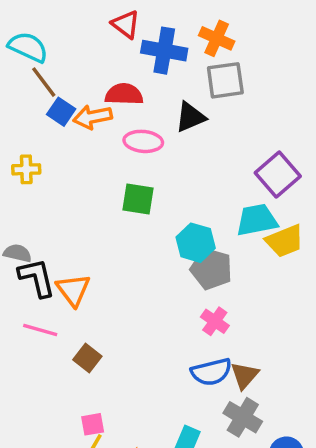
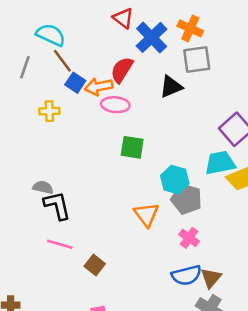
blue cross: (164, 51) -> (152, 37), turned 36
red semicircle: (124, 94) -> (122, 70), turned -60
pink ellipse: (143, 141) -> (115, 105), moved
yellow cross: (26, 169) -> (49, 111), moved
orange triangle: (73, 290) -> (146, 215), moved

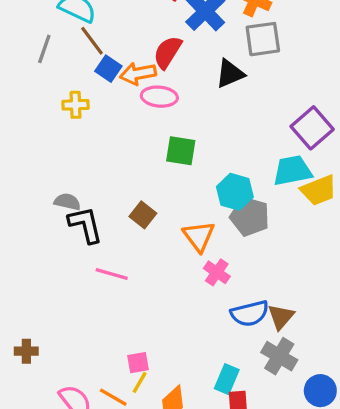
pink cross: (189, 238) -> (217, 272), moved
pink line: (60, 244) -> (112, 274), moved
brown square: (95, 265) -> (143, 215), moved

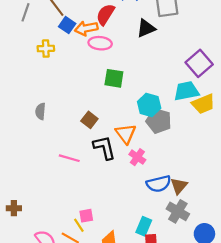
gray semicircle: (67, 202) -> (40, 111), turned -98
black L-shape: (85, 225) -> (104, 148), moved
yellow line: (140, 382) -> (79, 225), moved, turned -64

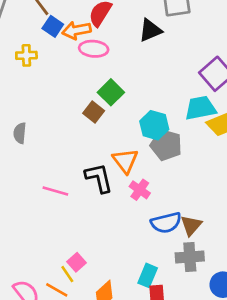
green square: (114, 78) -> (111, 92), turned 36
brown square: (89, 120) -> (94, 112), moved
gray cross: (178, 211) -> (190, 257), turned -35
pink square: (86, 216) -> (76, 262), turned -32

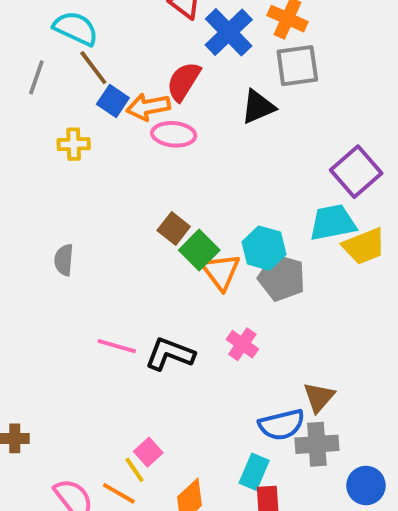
green square: (111, 92) -> (199, 250), moved
orange triangle: (125, 161) -> (221, 272), moved
black L-shape: (99, 178) -> (170, 354), moved, turned -56
blue semicircle: (166, 223) -> (282, 425), moved

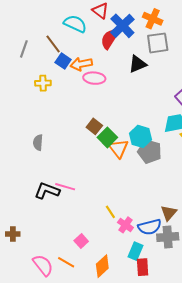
cyan semicircle: (76, 28) -> (75, 24), moved
red semicircle: (184, 81) -> (109, 39), moved
pink cross: (242, 344) -> (125, 225), moved
black L-shape: (170, 354) -> (47, 191), moved
yellow line: (134, 470) -> (110, 212), moved

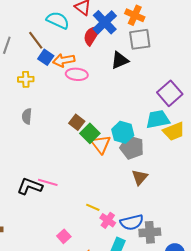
gray semicircle: (38, 142) -> (27, 116), moved
yellow line: (110, 212) -> (93, 207), turned -32
brown triangle: (169, 213) -> (140, 177), moved

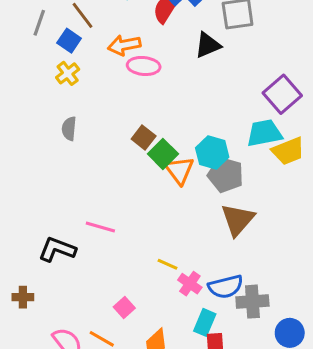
blue square: (46, 57) -> (69, 41), moved
yellow cross: (26, 79) -> (68, 73), turned -35
brown triangle: (140, 177) -> (238, 220), size x1.4
black L-shape: (30, 186) -> (57, 249), moved

